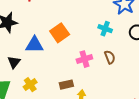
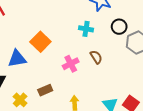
brown rectangle: (66, 85) -> (45, 90), moved

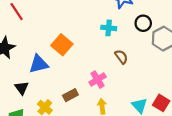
pink cross: (71, 64) -> (98, 80), moved

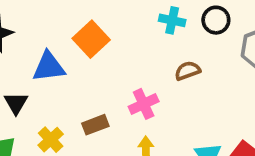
black circle: (143, 23) -> (216, 20), moved
brown semicircle: (121, 57) -> (188, 71), turned -80

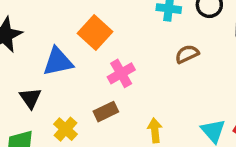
pink cross: (144, 104) -> (121, 73), moved

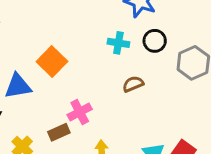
pink cross: (121, 73) -> (80, 112), moved

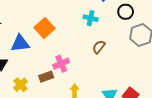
black circle: (155, 41) -> (126, 12), moved
brown semicircle: (133, 84) -> (99, 47), turned -32

